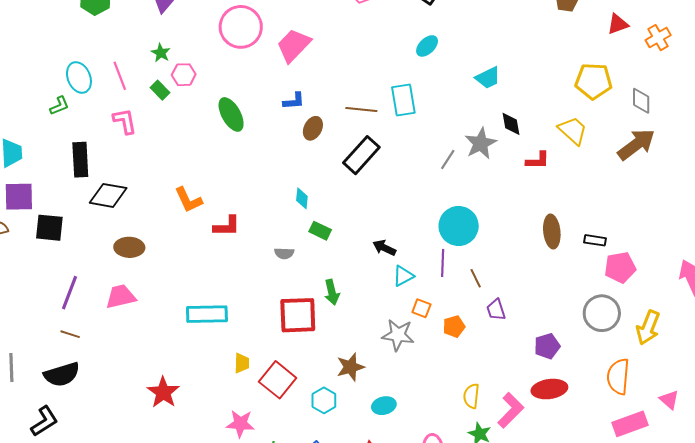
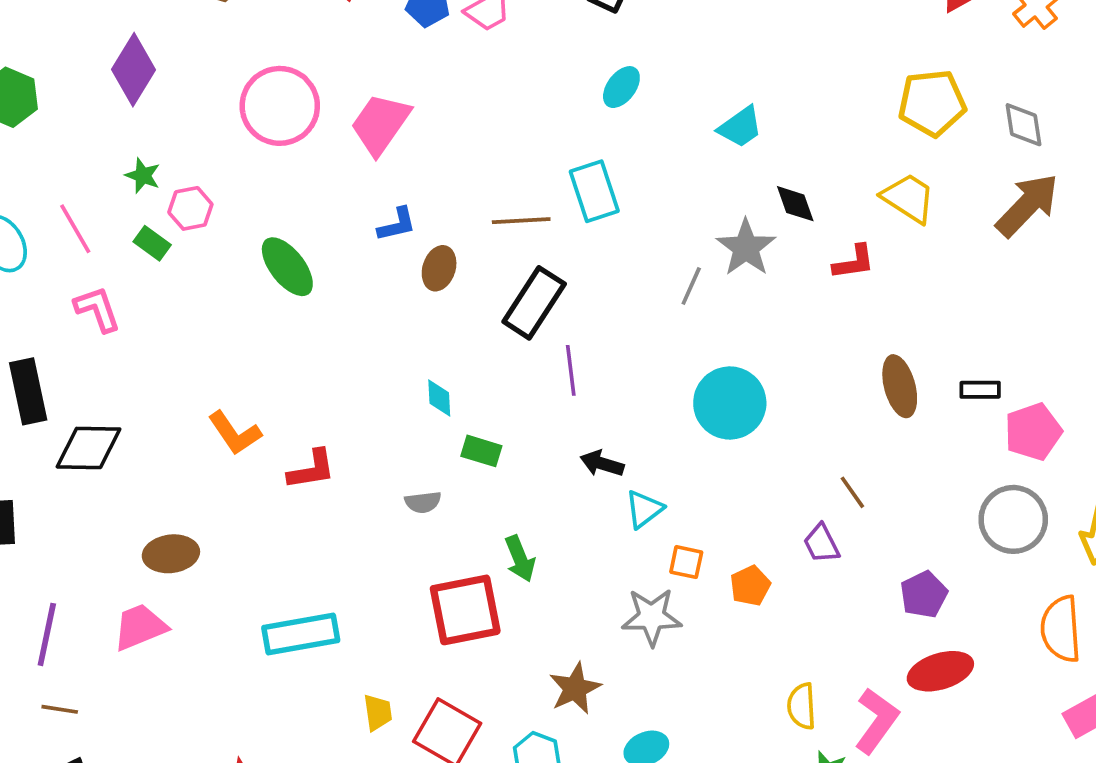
brown ellipse: (129, 247) -> (171, 554), moved
purple line: (443, 263) -> (571, 370), moved
brown line: (476, 278) -> (852, 492), moved

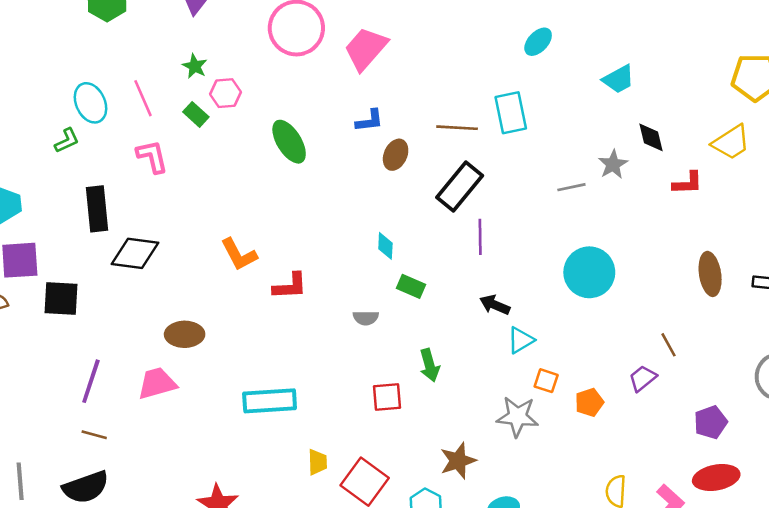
yellow trapezoid: (909, 198) -> (731, 142), turned 108
gray star: (746, 248) -> (613, 164), size x0.7
gray line: (691, 286) -> (571, 187), turned 48
purple trapezoid: (821, 544) -> (643, 378), turned 72
red square: (465, 610) -> (387, 397), size x0.6

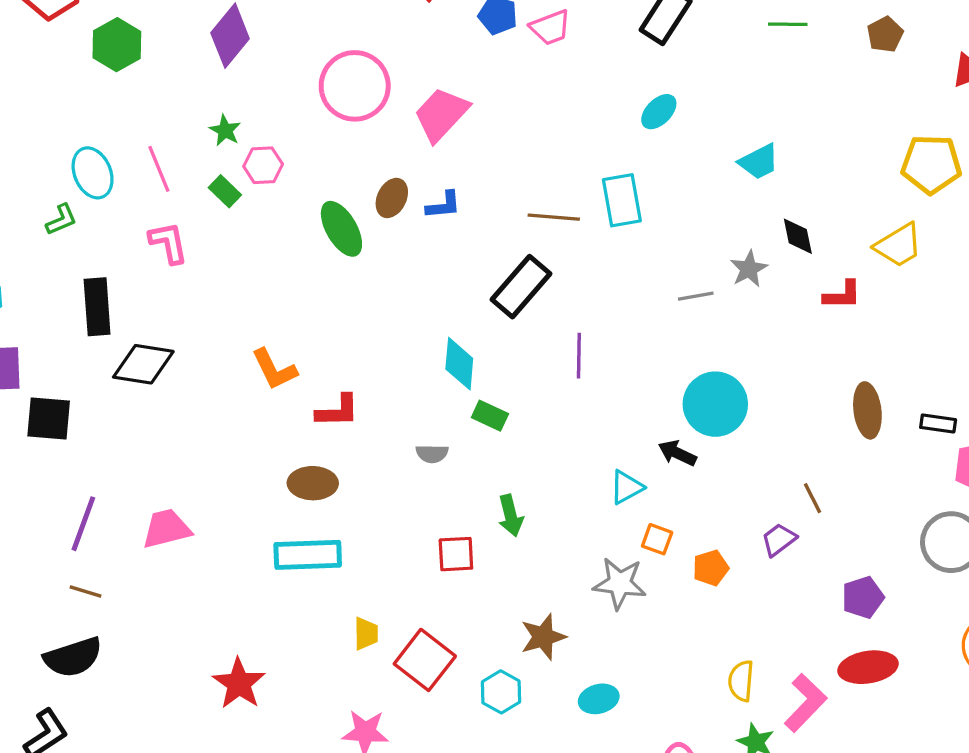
brown ellipse: (396, 155) -> (392, 198), moved
black rectangle: (460, 187) -> (521, 287), moved
cyan diamond: (385, 246) -> (459, 364), size x1.5
black arrow: (495, 305) -> (677, 453), moved
brown ellipse: (185, 334) -> (313, 483), moved

